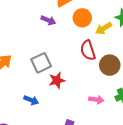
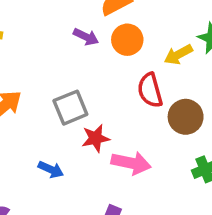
orange circle: (82, 18) -> (127, 40), moved
pink arrow: (96, 100) -> (131, 163), moved, size x1.5

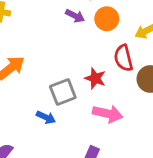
gray square: (70, 108) -> (63, 92), moved
red star: (96, 138) -> (95, 78), moved, turned 30

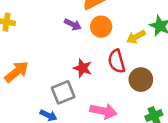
red star: (95, 78) -> (83, 68), moved

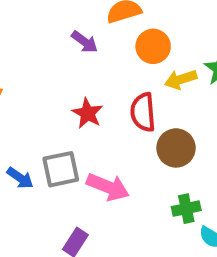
orange circle: (101, 27) -> (153, 46), moved
gray square: (63, 92) -> (61, 169), moved

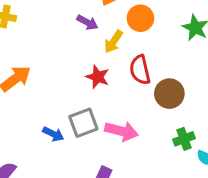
yellow arrow: (181, 79) -> (114, 42), moved, turned -30

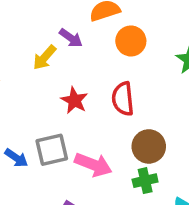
yellow arrow: (114, 42) -> (45, 57), moved
brown circle: (169, 94) -> (149, 146), moved
green cross: (184, 139) -> (145, 181), moved

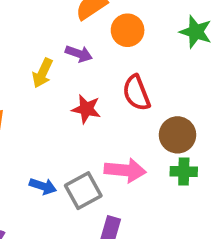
purple arrow: (71, 38) -> (79, 54), moved
gray square: (52, 150) -> (83, 191), moved
green cross: (145, 181) -> (184, 172), turned 30

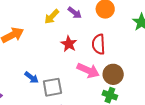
pink arrow: (125, 170) -> (88, 70), moved

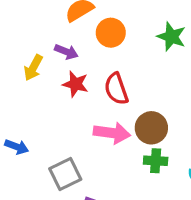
red star: (69, 44) -> (76, 84), moved
blue arrow: (32, 78) -> (17, 147), moved

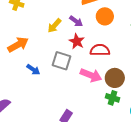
red semicircle: (116, 89) -> (100, 50), turned 96
gray square: (65, 174) -> (61, 61), moved, turned 30

